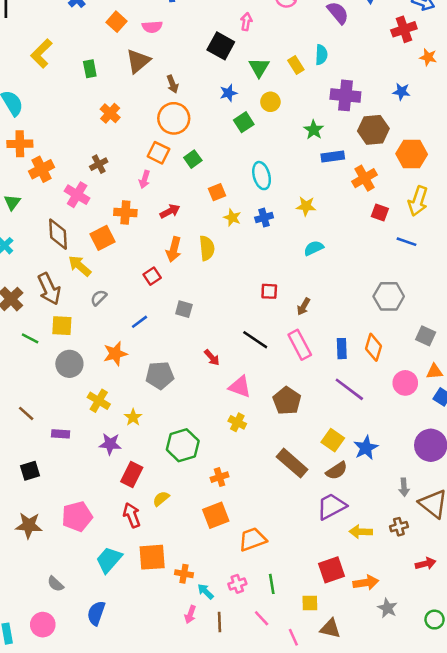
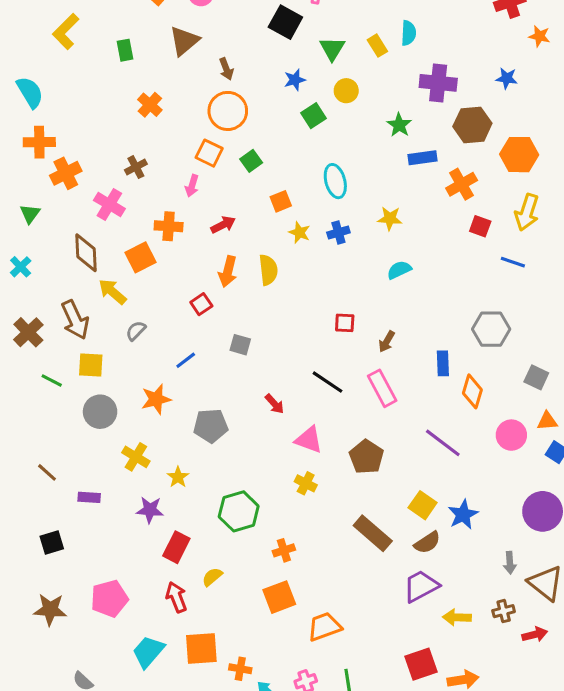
blue rectangle: (342, 349) -> (443, 363), moved
red arrow: (426, 564) -> (535, 634), moved

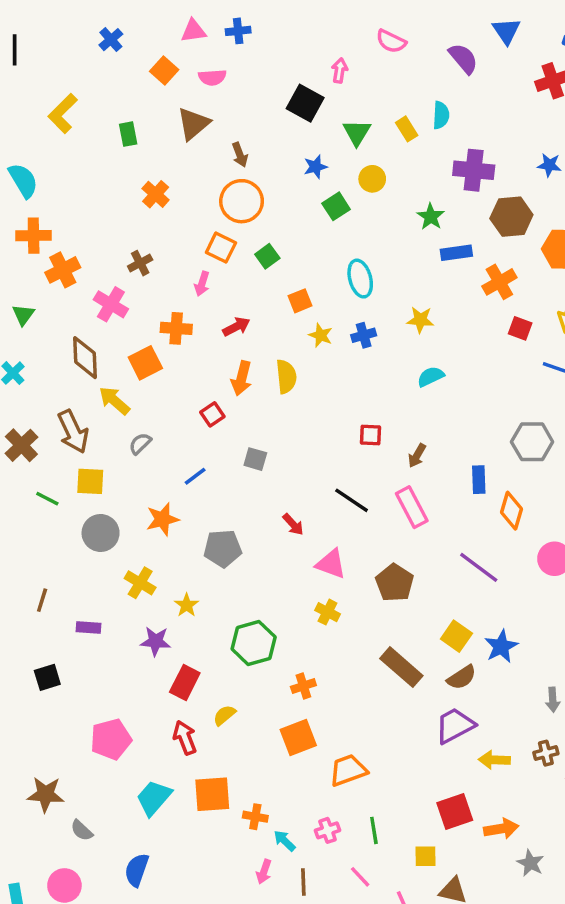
brown line: (47, 472) -> (42, 600), turned 65
brown star: (50, 610) -> (46, 794), moved

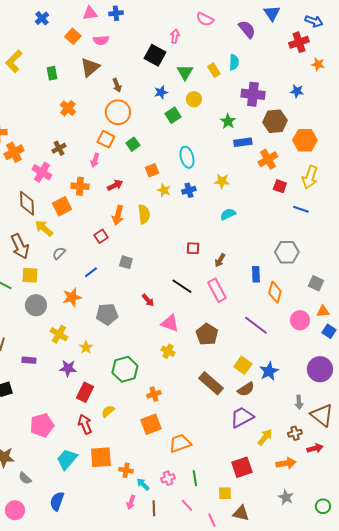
yellow arrow: (494, 760) -> (265, 437), turned 126
orange arrow: (501, 829) -> (286, 463), moved

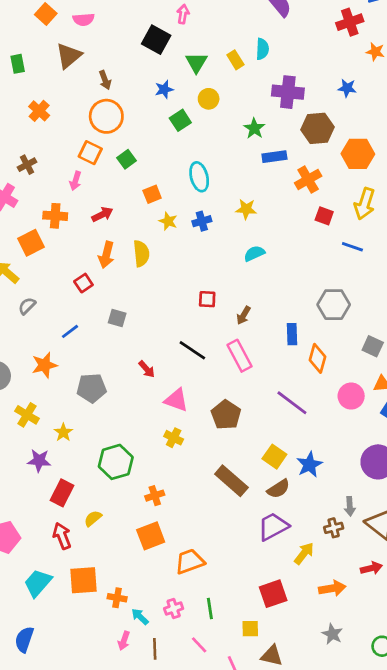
brown cross: (295, 433) -> (334, 528), moved

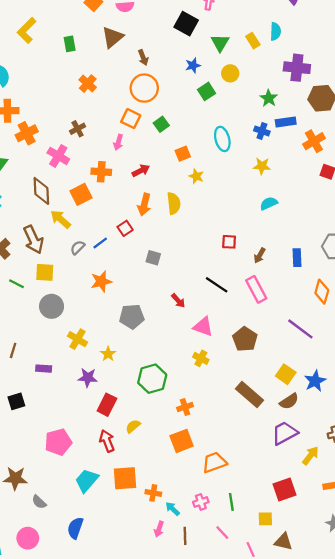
blue cross: (202, 221) -> (262, 131), moved, turned 35
blue line: (70, 331) -> (100, 243), moved
blue rectangle: (292, 334) -> (297, 258), moved
orange star: (44, 365) -> (101, 281), moved

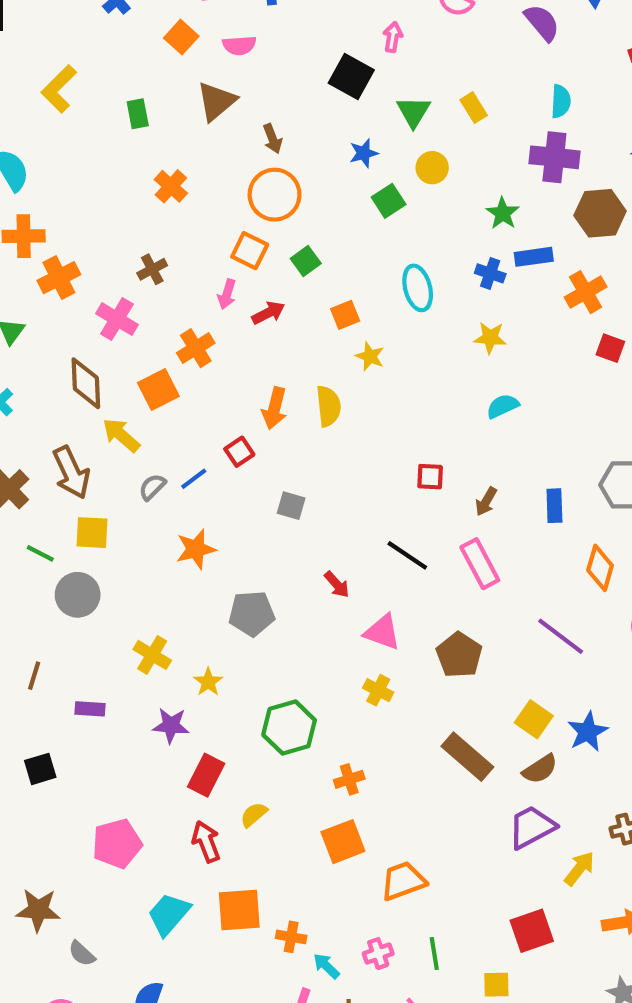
cyan semicircle: (275, 31) -> (561, 101), moved
red arrow: (141, 171) -> (268, 313), moved
orange cross: (101, 172) -> (196, 348), turned -36
gray circle: (52, 306) -> (78, 595), moved

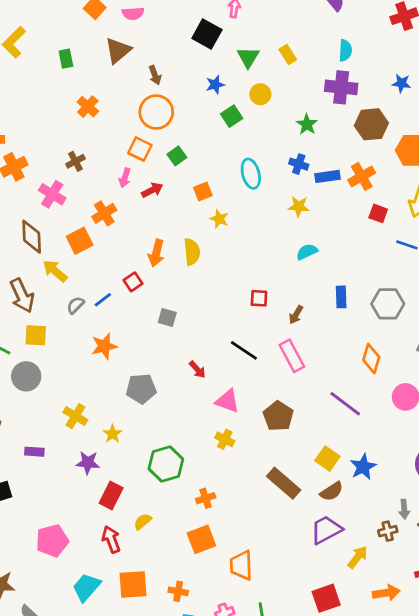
blue rectangle: (534, 257) -> (327, 176), moved
blue rectangle: (554, 506) -> (341, 297), moved
orange trapezoid: (403, 881) -> (241, 565), turned -72
orange cross: (291, 937) -> (178, 591), moved

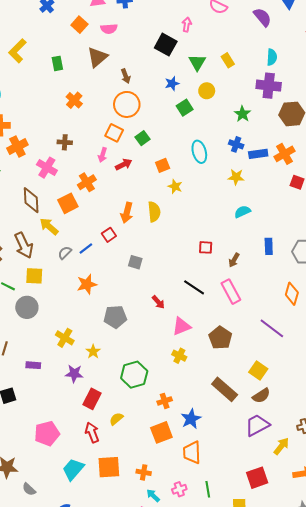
brown cross: (75, 161) -> (65, 142), turned 32
pink triangle: (227, 401) -> (181, 326), turned -42
blue star: (363, 467) -> (191, 419), moved

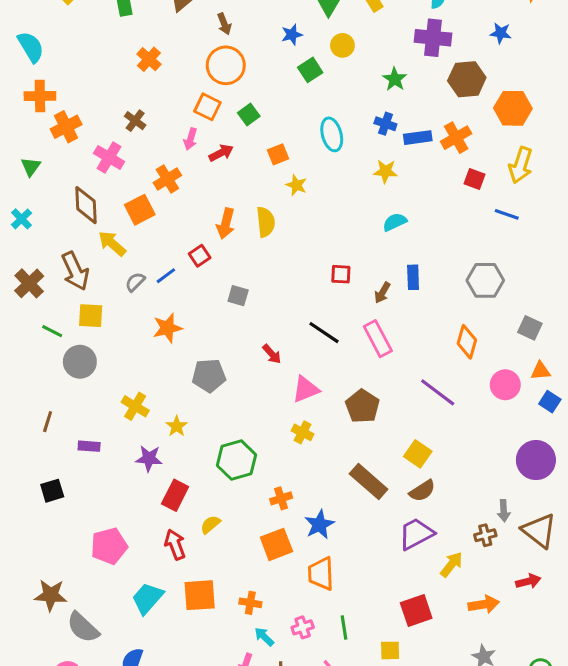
brown cross: (65, 142) -> (135, 121), turned 32
blue rectangle: (269, 246) -> (413, 277), moved
gray semicircle: (29, 489) -> (83, 627), size x1.6

